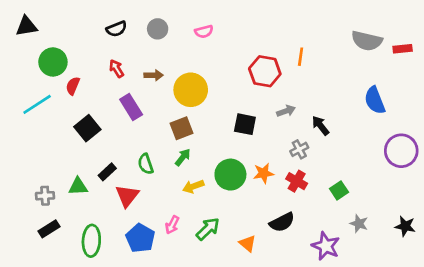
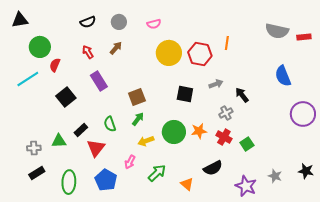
brown arrow: (154, 75) -> (116, 48), moved, turned -48
yellow circle: (191, 90) -> (169, 53), moved
green square: (339, 190) -> (247, 144), moved
gray star: (359, 224) -> (275, 176), moved
pink arrow: (172, 225) -> (130, 162), moved

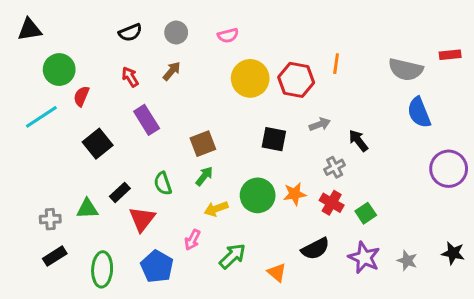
gray semicircle: (277, 31) -> (406, 70), moved
purple star: (246, 186) -> (364, 258), moved

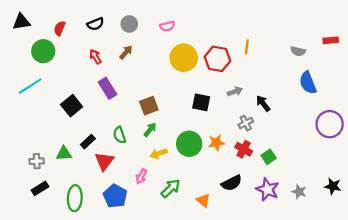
gray semicircle: (406, 70) -> (298, 51), size x0.6
red semicircle: (81, 96) -> (60, 28), moved

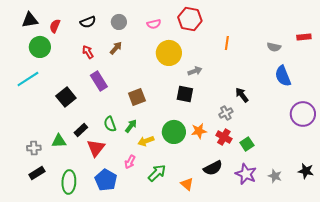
black triangle: (21, 22) -> (30, 20), moved
red hexagon: (217, 59) -> (190, 19), moved
gray arrow: (235, 91) -> (195, 71), moved
green arrow: (150, 130) -> (131, 126), moved

